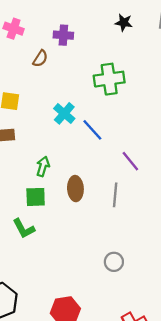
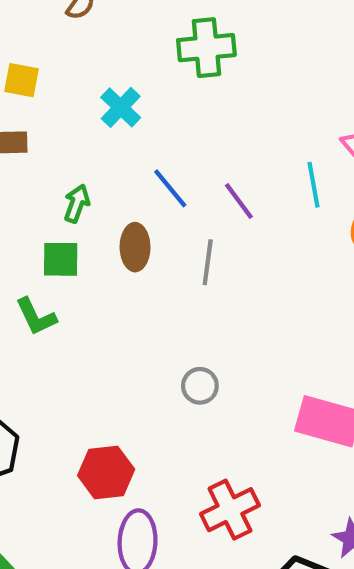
blue line: (92, 130) -> (170, 188), moved

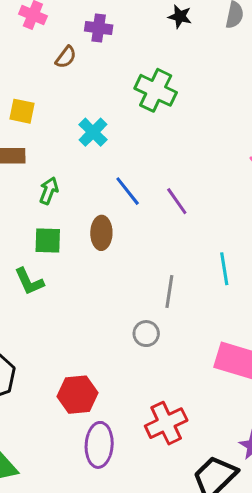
green cross: (206, 48) -> (156, 90), turned 30
cyan line: (314, 185) -> (224, 269), moved
green arrow: (77, 203) -> (49, 191), moved
gray line: (208, 262) -> (169, 292), moved

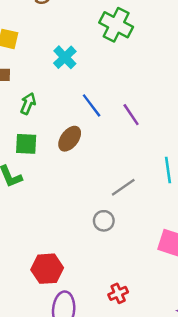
brown ellipse: (101, 233) -> (70, 139), turned 35
gray line: (169, 292) -> (123, 187), turned 45
red cross: (166, 423) -> (118, 293), size x0.6

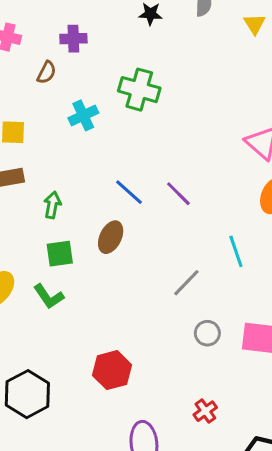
cyan cross: (65, 57) -> (83, 115), moved, turned 30
gray circle: (104, 221) -> (207, 333), moved
red hexagon: (47, 269) -> (112, 370), moved

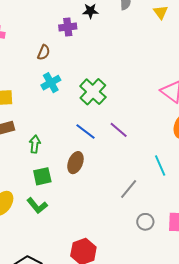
purple cross: (73, 39) -> (68, 27), moved
brown semicircle: (47, 72) -> (44, 52), moved
green cross: (139, 90) -> (93, 92), moved, turned 32

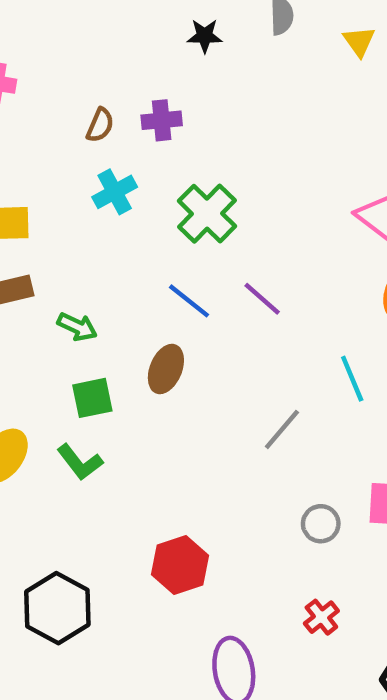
purple cross: (68, 27) -> (162, 120), moved
green arrow: (35, 144) -> (77, 327), turned 108
gray circle: (145, 222) -> (321, 524), moved

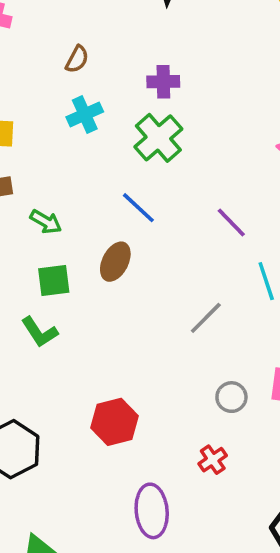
purple cross: (162, 120) -> (163, 82), moved
purple line: (262, 299) -> (231, 223), moved
red cross: (321, 617) -> (213, 460), moved

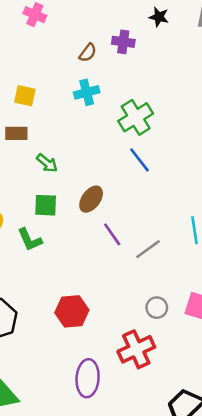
purple cross: (163, 82) -> (123, 42), moved
blue line: (138, 208) -> (139, 160), moved
purple line: (231, 223) -> (112, 234), moved
red cross: (213, 460) -> (136, 349), size x1.8

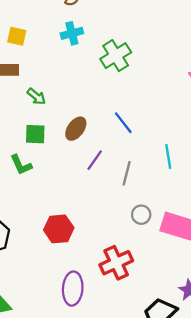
blue line: (139, 160) -> (123, 123), moved
purple line: (112, 234) -> (95, 160), turned 70
gray line: (148, 249) -> (127, 173), turned -40
gray circle: (157, 308) -> (141, 215), moved

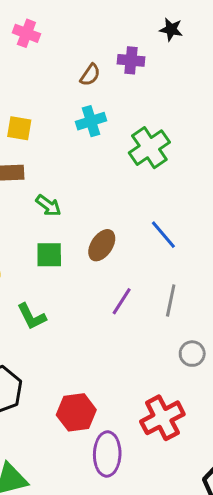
purple line: (95, 160) -> (122, 301), moved
green L-shape: (21, 165) -> (31, 317), moved
red hexagon: (59, 229) -> (76, 412), moved

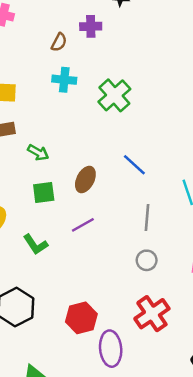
cyan cross: (91, 121) -> (64, 80), turned 30
purple line: (122, 301) -> (83, 225), moved, turned 35
gray circle: (192, 354) -> (147, 260), moved

